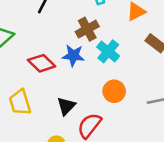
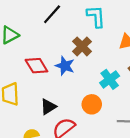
brown cross: (87, 29) -> (82, 46), turned -30
cyan cross: (108, 51) -> (110, 79), moved

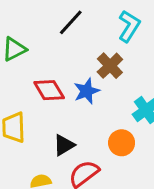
cyan L-shape: (96, 16) -> (129, 26), turned 35
blue star: (65, 66) -> (87, 91), turned 30

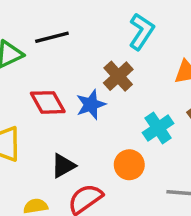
black line: (71, 22) -> (52, 37), moved, turned 32

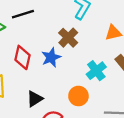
red diamond: (48, 102) -> (22, 57), turned 45

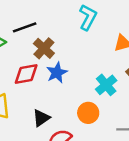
brown cross: (68, 38) -> (44, 48), moved
red diamond: (22, 57) -> (26, 74), turned 70

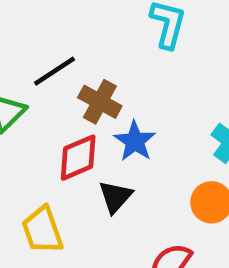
black triangle: (41, 118) -> (115, 197), moved

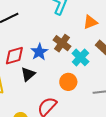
brown cross: (100, 102) -> (62, 43), moved

